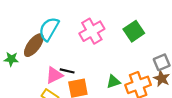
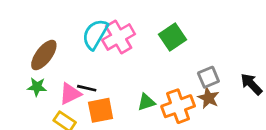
cyan semicircle: (49, 29) -> (95, 34), moved
green star: (11, 59) -> (37, 87), moved

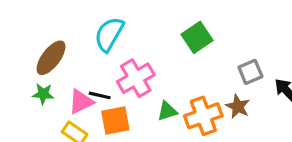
pink cross: (119, 37) -> (136, 78), moved
gray square: (208, 77) -> (250, 72), moved

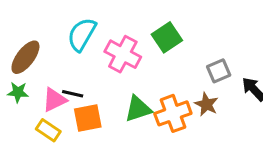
pink cross: (136, 78) -> (123, 54), moved, turned -32
green triangle: (167, 111) -> (138, 109), size x1.4

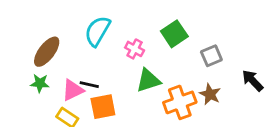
pink cross: (123, 54) -> (135, 49), size x0.6
gray square: (219, 71) -> (211, 56), moved
green triangle: (138, 109) -> (148, 80), moved

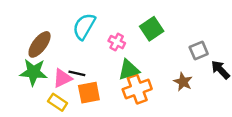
gray square: (211, 56) -> (199, 50), moved
green star: (40, 83) -> (33, 72), size x1.6
orange cross: (180, 102) -> (137, 89), moved

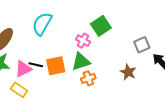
pink cross: (117, 42) -> (83, 41), moved
orange cross: (137, 89) -> (88, 78), size x0.6
orange square: (89, 93) -> (56, 66), moved

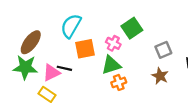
gray square: (142, 45) -> (163, 50), moved
orange square: (56, 66) -> (85, 49), moved

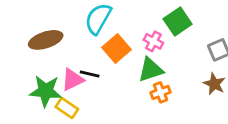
brown ellipse: (31, 42) -> (46, 40), turned 35
orange square: (85, 49) -> (117, 48), turned -30
green star: (25, 67) -> (46, 91), moved

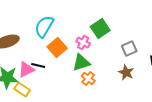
orange cross: (161, 92) -> (88, 78), turned -32

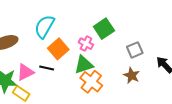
black line: (38, 66) -> (47, 68), moved
orange cross: (88, 78) -> (91, 82), size x1.5

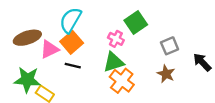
orange square: (58, 49) -> (72, 42), moved
pink triangle: (25, 72) -> (49, 49), moved

